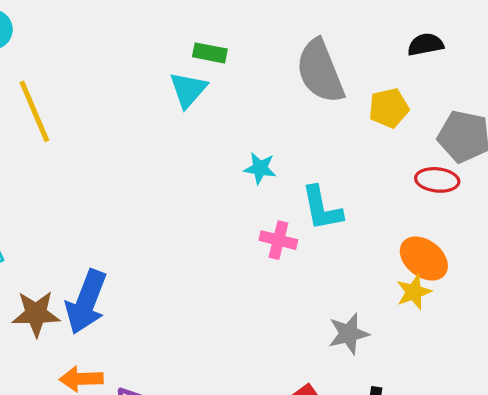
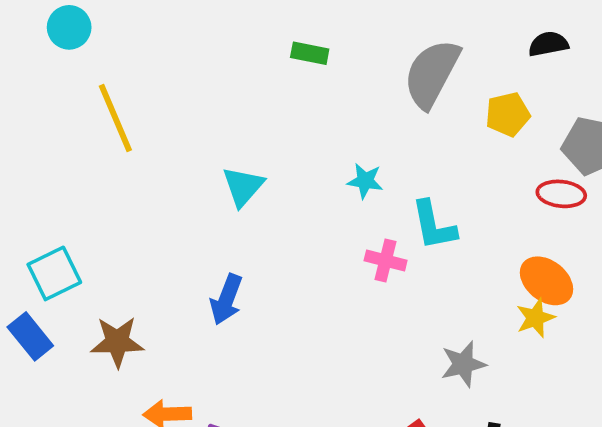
gray semicircle: (320, 71) -> (432, 74), turned 50
cyan triangle: (188, 90) -> (243, 186), moved
blue arrow: (86, 302) -> (226, 299), moved, size x0.7

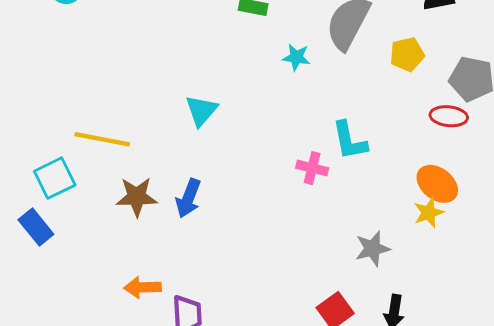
yellow line: (115, 118) -> (102, 139), moved, turned -56
cyan star: (365, 181) -> (296, 57), moved
brown star: (117, 342) -> (137, 197), moved

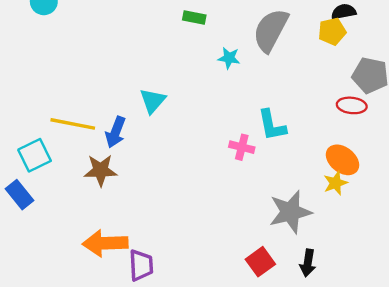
yellow pentagon: (407, 54) -> (332, 31), moved
blue arrow: (188, 198) -> (116, 132), moved
gray star: (373, 249) -> (290, 212), size x1.5
orange arrow: (142, 287) -> (105, 243), size x1.5

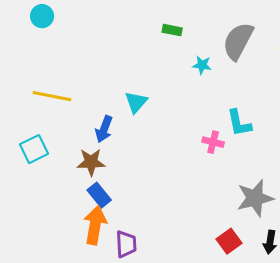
yellow line: (73, 124) -> (52, 96), moved
blue rectangle: (20, 195) -> (99, 195), moved
orange arrow: (105, 243) -> (95, 225), turned 102

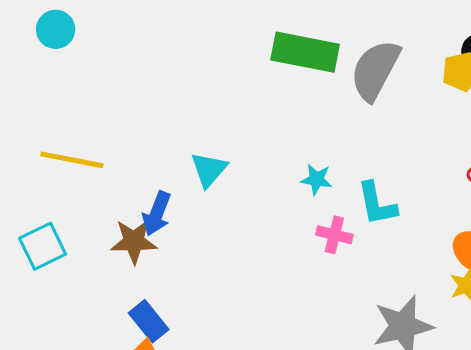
green rectangle: (172, 30) -> (305, 52), moved, size x2.0
cyan star: (202, 65) -> (316, 179), moved
brown star: (91, 162) -> (134, 241), moved

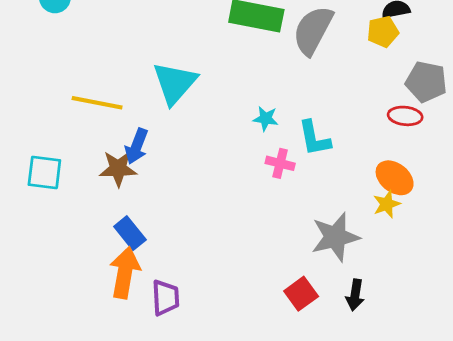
yellow line: (72, 160) -> (97, 103), moved
cyan triangle: (209, 170) -> (175, 83), moved, size x1.5
cyan square: (43, 246) -> (44, 173), turned 33

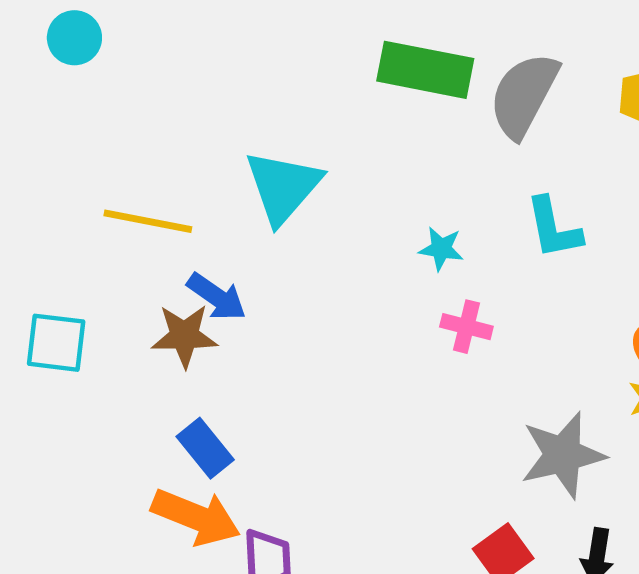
cyan L-shape: (314, 138) -> (554, 228), moved
blue arrow: (137, 146) -> (217, 297), turned -76
orange arrow: (125, 273) -> (196, 517), turned 102

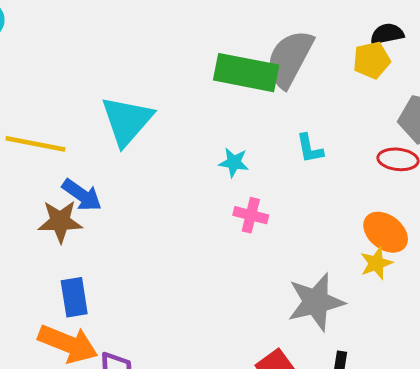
green rectangle: (425, 70) -> (246, 73), moved
cyan L-shape: (554, 228) -> (310, 149), size x0.7
blue rectangle: (205, 448) -> (74, 297), turned 30

